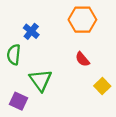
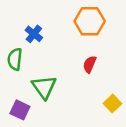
red semicircle: (82, 59) -> (90, 64), turned 63
yellow square: (102, 86) -> (112, 104), moved

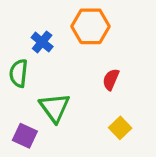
orange hexagon: (90, 21) -> (91, 26), moved
yellow square: (112, 104) -> (120, 128), moved

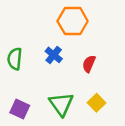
blue cross: (42, 42) -> (54, 55), moved
green triangle: (55, 108) -> (61, 104), moved

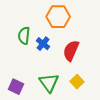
green semicircle: (15, 59) -> (24, 36), moved
red semicircle: (89, 64) -> (71, 51), size x1.5

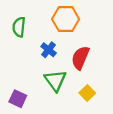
green semicircle: (24, 36) -> (19, 27), moved
green triangle: (49, 83) -> (55, 80), moved

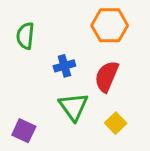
orange hexagon: (66, 19) -> (110, 25), moved
blue cross: (49, 50) -> (64, 66), turned 35

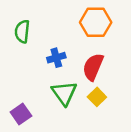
yellow square: (116, 123) -> (97, 97), moved
purple square: (24, 131) -> (21, 114), turned 30

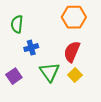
blue cross: (56, 58) -> (31, 48), moved
purple square: (21, 114) -> (14, 76), moved

